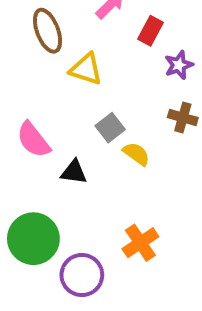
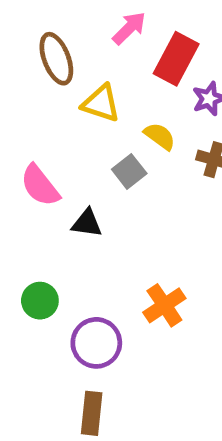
red rectangle: (151, 31) -> (176, 59), size x1.5
yellow semicircle: (136, 154) -> (160, 136), moved
green circle: (33, 239) -> (40, 301), size x0.6

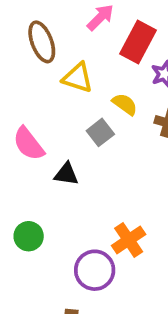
purple circle: (96, 343) -> (95, 270), moved

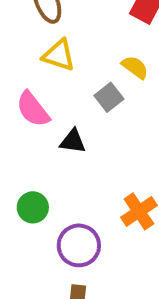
yellow triangle: (78, 78) -> (59, 55), moved
purple circle: (95, 270) -> (79, 245), moved

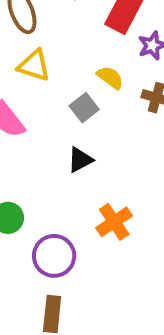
black triangle: (73, 141) -> (80, 160), moved, turned -36

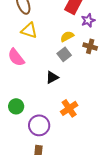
yellow semicircle: (110, 78) -> (67, 36), turned -64
gray square: (84, 108) -> (64, 54), moved

